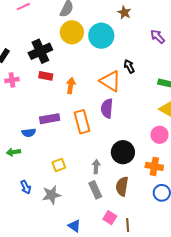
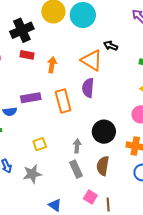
black arrow: (129, 66) -> (111, 46), turned -40

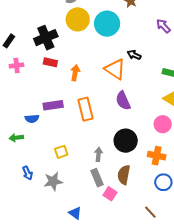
purple semicircle: (88, 88) -> (123, 101), moved, turned -30
pink square: (90, 197) -> (110, 194), moved
brown line: (108, 205) -> (150, 212), moved, turned -40

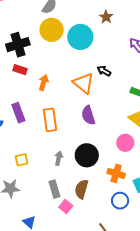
purple rectangle: (53, 105) -> (18, 113), turned 72
gray arrow: (98, 154) -> (59, 158), moved

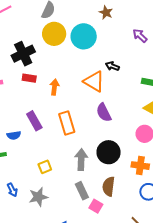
gray arrow: (59, 158) -> (81, 160), size x1.5

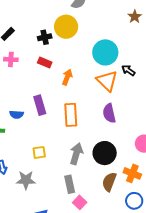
yellow circle: (54, 34) -> (66, 27), moved
cyan circle: (84, 36) -> (105, 52), moved
black cross: (23, 54) -> (45, 37), size x0.6
brown semicircle: (109, 186) -> (109, 182), moved

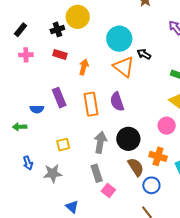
purple semicircle: (109, 113) -> (117, 102), moved
brown semicircle: (109, 182) -> (136, 167), turned 132
blue circle: (134, 201) -> (151, 185), moved

